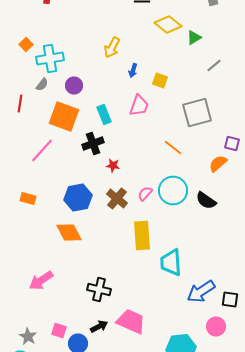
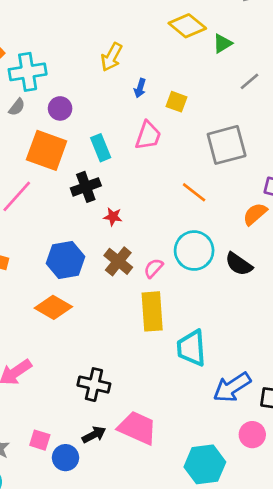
pink semicircle: (145, 194) -> (153, 268), moved
orange diamond: (69, 232) -> (53, 307), turned -32

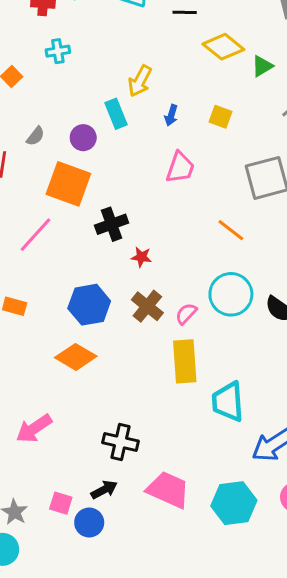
cyan cross: (28, 72) -> (58, 51), moved, size x0.6
yellow square: (176, 102) -> (220, 117), moved
cyan rectangle: (101, 148) -> (116, 114), moved
black arrow: (94, 435) -> (104, 490), moved
cyan hexagon: (205, 464) -> (234, 503), moved

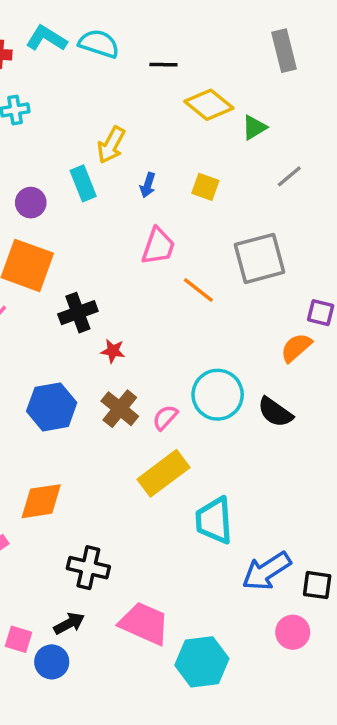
purple circle: (83, 138) -> (31, 203), moved
orange line: (231, 230) -> (198, 290), moved
orange diamond: (76, 357) -> (41, 501), moved, turned -39
yellow rectangle: (185, 361) -> (163, 473), turned 57
cyan hexagon: (234, 503) -> (202, 662), moved

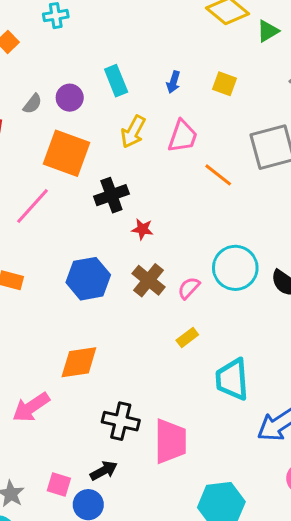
yellow arrow: (111, 145) -> (133, 132), moved
yellow rectangle: (163, 473) -> (187, 337), size x0.5
pink trapezoid: (144, 623) -> (170, 441), moved, turned 66

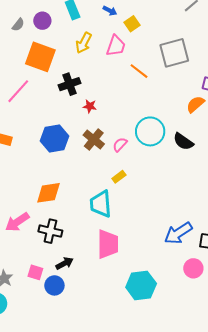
blue arrow: (173, 82) -> (110, 11), turned -80
yellow square: (224, 84) -> (132, 24), moved, turned 35
cyan trapezoid: (232, 379) -> (101, 204), moved
black cross: (121, 421) -> (50, 231), moved

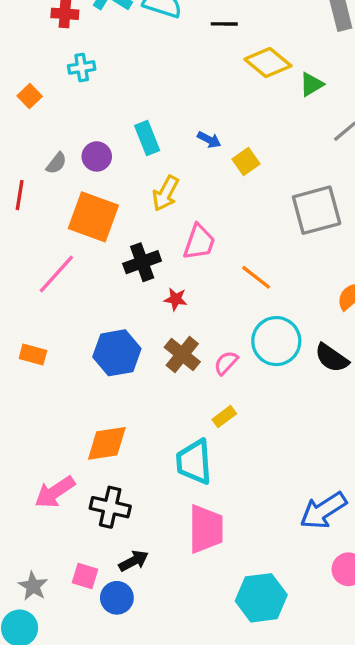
pink trapezoid: (116, 46) -> (199, 242), moved
orange line: (139, 71) -> (256, 277), moved

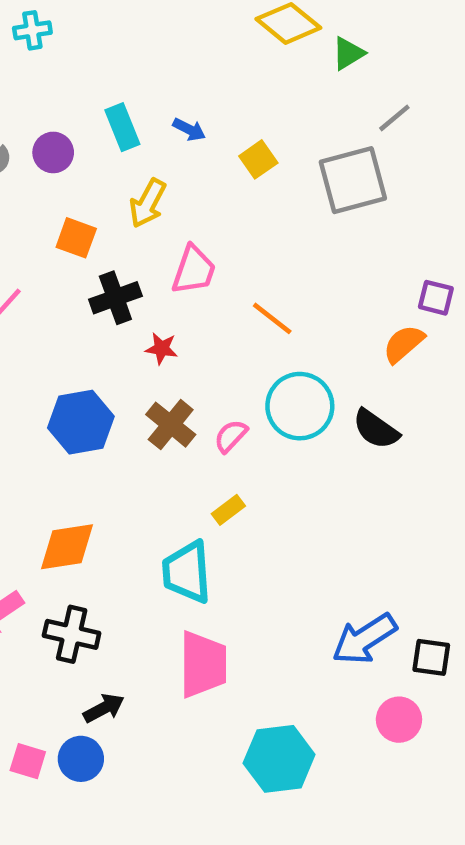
blue arrow: (209, 140) -> (189, 129), moved
gray square: (317, 210) -> (353, 180), moved
orange square: (93, 217) -> (76, 238), moved, size x0.6
pink square: (85, 576) -> (28, 761), moved

